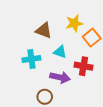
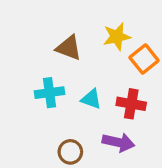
cyan triangle: (60, 52) -> (91, 99), moved
purple arrow: (60, 77) -> (118, 142), moved

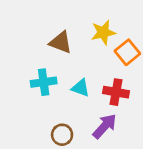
purple arrow: (118, 142) -> (105, 126), turned -60

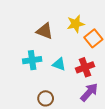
red cross: (116, 92) -> (85, 67), turned -30
purple arrow: (105, 126) -> (89, 92), moved

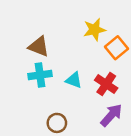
brown triangle: (45, 31) -> (39, 46), moved
red cross: (85, 67) -> (106, 84), turned -36

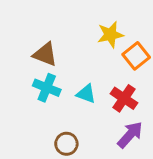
cyan cross: (40, 75) -> (47, 88), turned 30

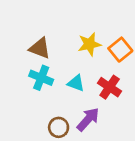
yellow star: (110, 35) -> (89, 44), moved
purple arrow: (130, 135) -> (88, 119), moved

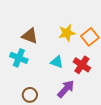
cyan cross: (41, 78) -> (19, 58), moved
brown circle: (59, 127) -> (30, 95), moved

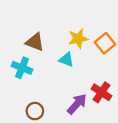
cyan triangle: (57, 62) -> (66, 60), moved
red cross: (82, 65) -> (101, 92), moved

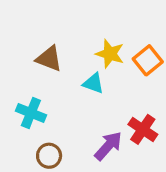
yellow star: (78, 39) -> (110, 54), turned 30
cyan cross: (22, 68) -> (31, 113), moved

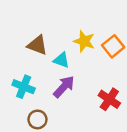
cyan triangle: (93, 83) -> (61, 60), moved
purple arrow: (108, 146) -> (64, 87), moved

